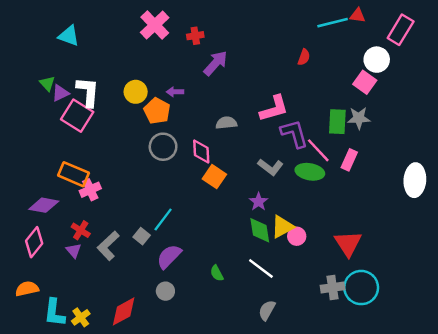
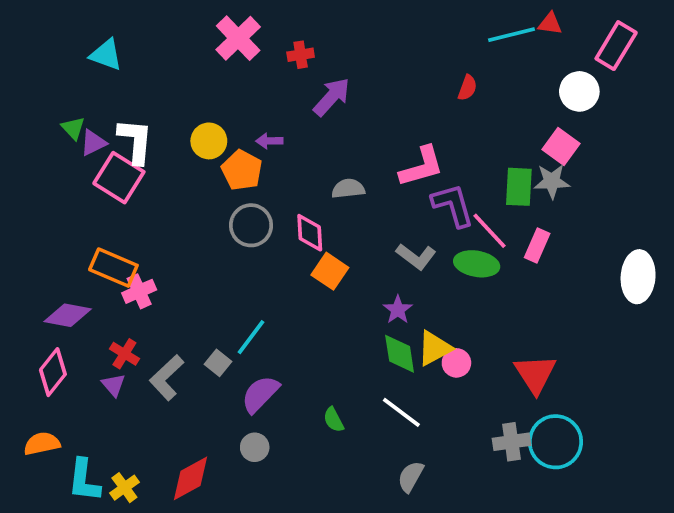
pink square: (365, 82) -> (561, 146), moved

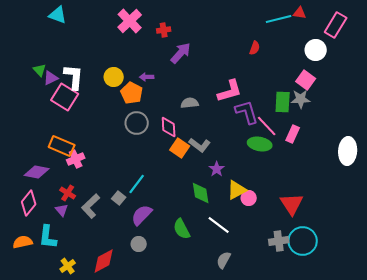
cyan triangle: (106, 55) -> (58, 15), moved
gray L-shape: (416, 256) -> (200, 145), moved
green diamond: (400, 354) -> (201, 193), moved
green semicircle: (334, 420) -> (182, 229), size x1.5
cyan L-shape: (84, 480) -> (48, 237), moved

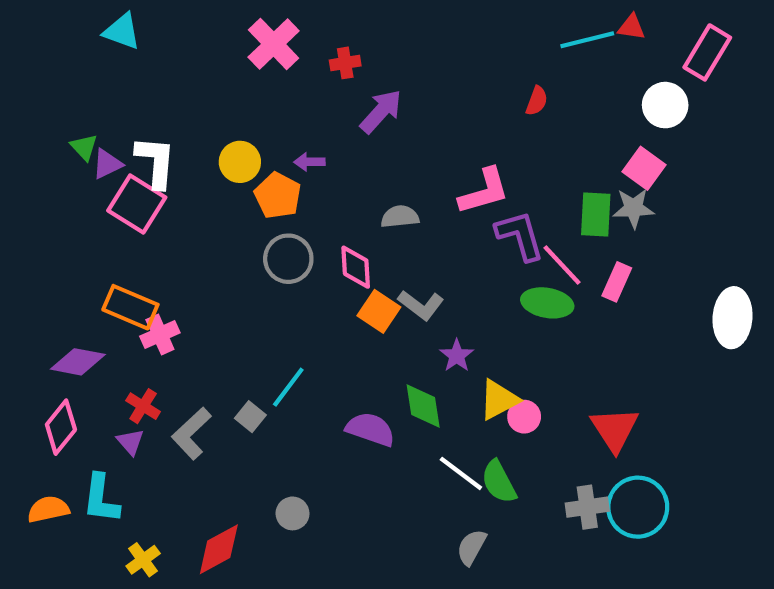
purple semicircle: (142, 215) -> (370, 429), moved, turned 65
green semicircle: (182, 229) -> (499, 482), moved

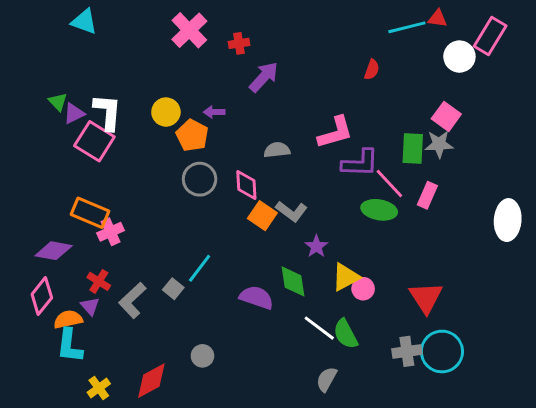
white circle: (665, 105) -> (459, 57), moved
purple L-shape: (520, 236) -> (360, 163), turned 108
orange semicircle: (48, 509) -> (68, 319), moved

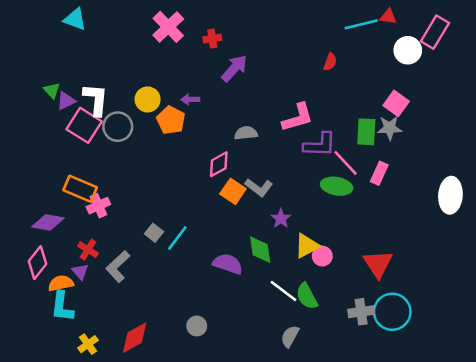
gray circle: (200, 179) -> (118, 127), moved
pink diamond: (246, 185) -> (219, 164), turned 64
gray square: (173, 289) -> (154, 233), moved
gray circle: (202, 356) -> (197, 326), moved

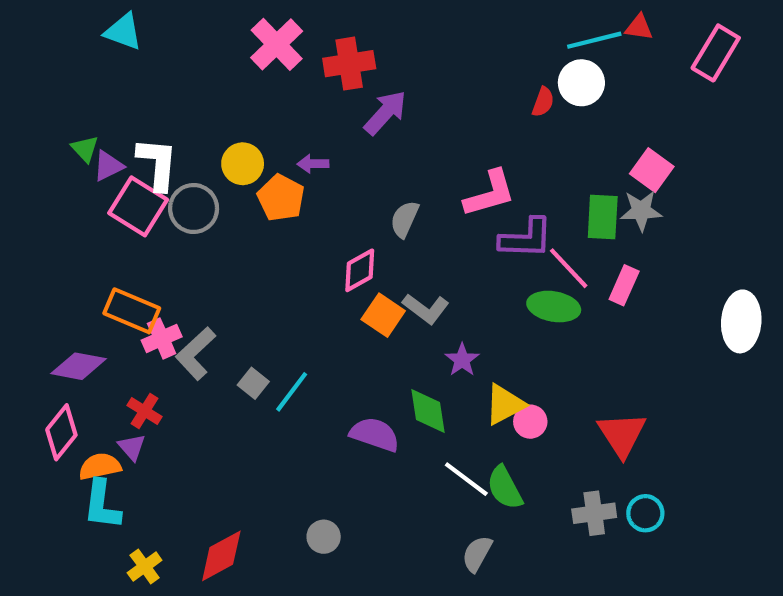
red cross: (212, 39) -> (349, 64), size x1.6
white circle: (408, 50) -> (581, 83), moved
gray semicircle: (246, 133) -> (405, 219), turned -60
gray L-shape: (118, 266) -> (196, 353), moved
cyan circle: (392, 312) -> (645, 513), size x0.6

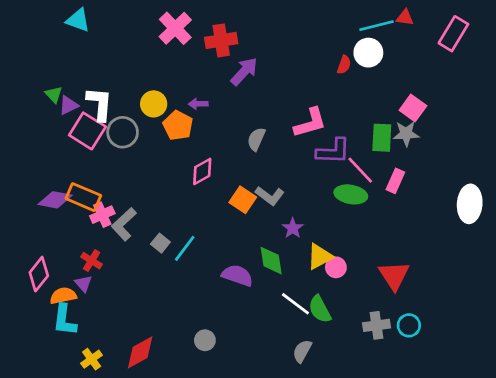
pink diamond: (360, 270) -> (202, 171), moved
purple diamond: (78, 366) -> (55, 200), moved

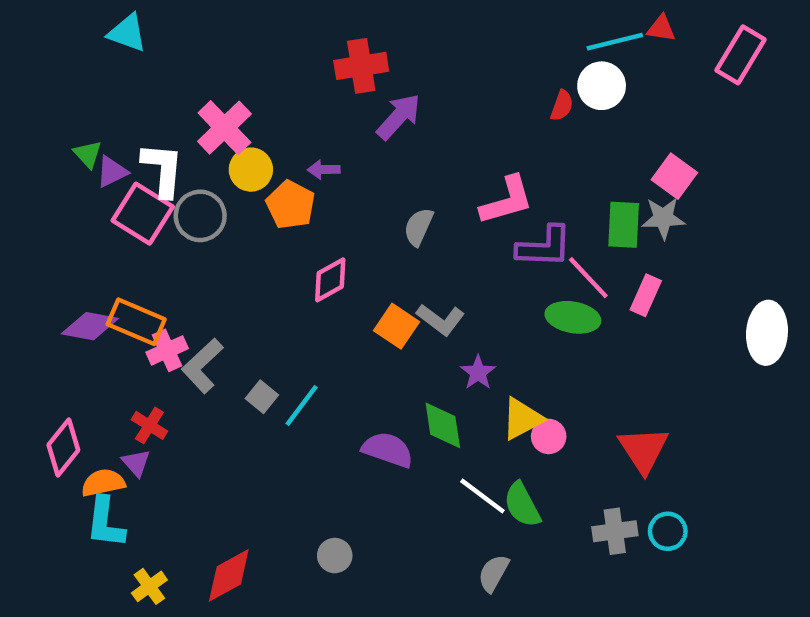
pink cross: (175, 28) -> (224, 128), moved

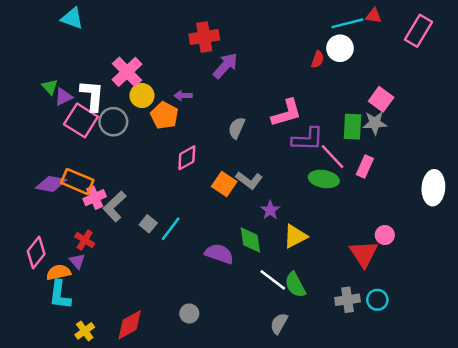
pink circle: (549, 436) -> (385, 235), moved

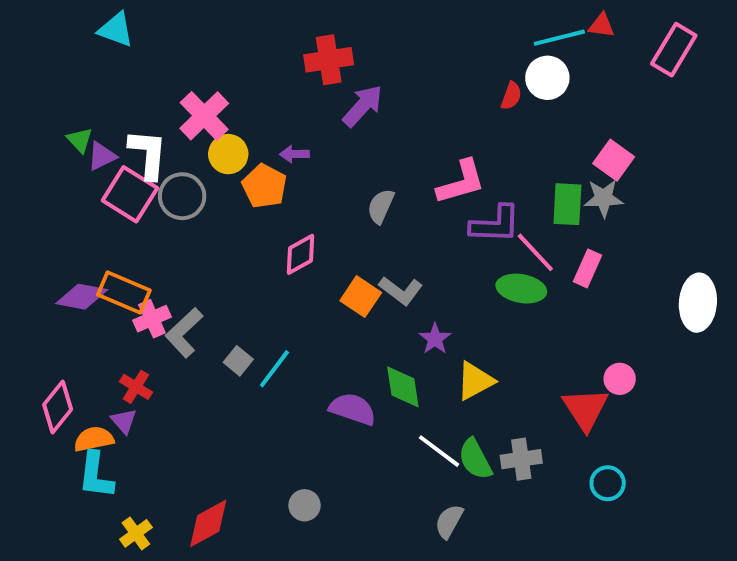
gray cross: (347, 300) -> (521, 459), moved

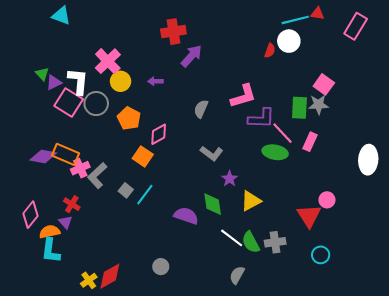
orange pentagon: (264, 186) -> (129, 118), moved
orange square: (361, 297) -> (143, 156), moved
yellow cross: (136, 533) -> (89, 280), moved

